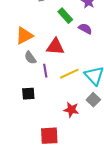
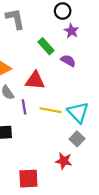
yellow line: (69, 74) -> (50, 110), turned 36
red star: (71, 110) -> (64, 161), moved

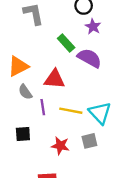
purple semicircle: (68, 61) -> (89, 58), size x1.5
gray square: (77, 139) -> (89, 141), moved, turned 32
red star: (64, 161) -> (60, 146), moved

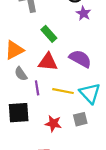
green rectangle: (66, 43) -> (49, 34), moved
purple semicircle: (89, 58) -> (80, 59), moved
black square: (23, 134) -> (19, 113), size x1.5

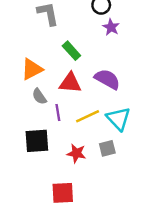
yellow line: (63, 91) -> (88, 116), turned -36

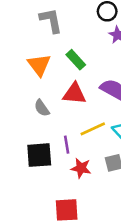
orange triangle: (32, 69) -> (39, 65), moved, turned -40
purple line: (58, 113) -> (67, 145), moved

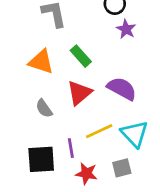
orange triangle: (39, 65) -> (41, 62), turned -35
red triangle: (74, 94) -> (79, 93), turned -45

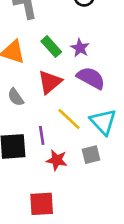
purple star: (126, 29) -> (80, 48), moved
yellow line: (99, 131) -> (69, 119), turned 68

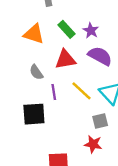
red triangle: (50, 82) -> (65, 60), turned 30
purple line: (42, 135) -> (54, 92), moved
red star: (57, 160) -> (93, 144), moved

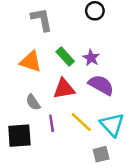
black square: (34, 114) -> (19, 136), moved

